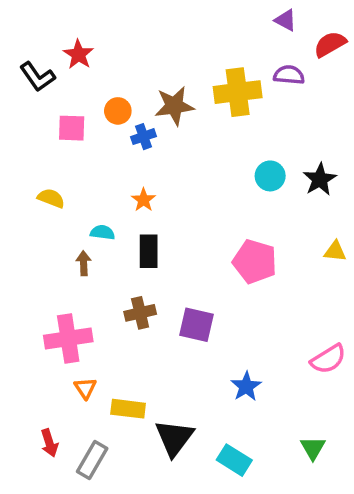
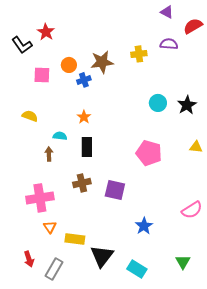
yellow cross: (238, 92) -> (139, 54), size x0.6

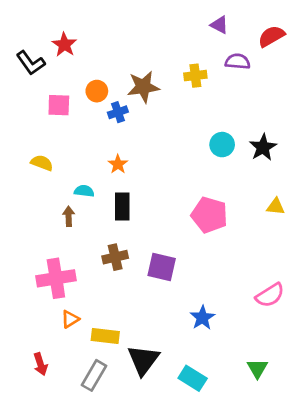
purple triangle: (167, 12) -> (219, 25), moved
orange triangle: (50, 227) -> (70, 319), turned 32
gray rectangle: (54, 269) -> (94, 375), moved

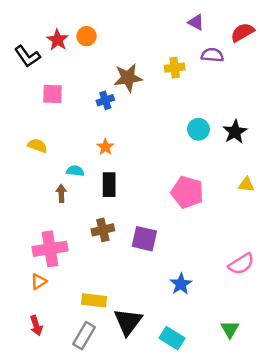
orange circle: (97, 91) -> (86, 36), moved
orange triangle: (70, 319) -> (39, 282), moved

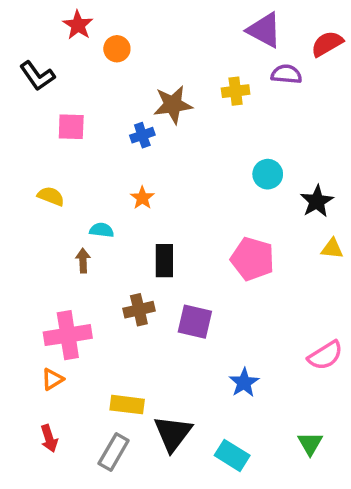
purple triangle: (196, 22) -> (264, 30), size x1.6
red star: (58, 40) -> (78, 25), moved
black star: (235, 132) -> (317, 201), moved
black rectangle: (109, 185) -> (164, 261), moved

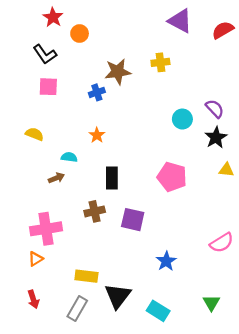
purple semicircle: (286, 74) -> (215, 109), moved, turned 42
black L-shape: (37, 76) -> (45, 54), moved
brown arrow: (83, 261) -> (56, 178), turned 70

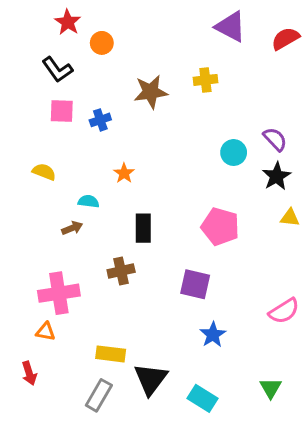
blue cross: (97, 92) -> (100, 120), moved
purple square: (133, 220) -> (195, 284), moved
orange triangle: (36, 259) -> (46, 332), turned 42
red arrow: (33, 299) -> (29, 373), moved

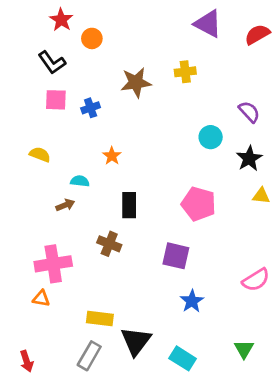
purple semicircle: (275, 139) -> (249, 112), moved
brown cross: (121, 271) -> (109, 244), turned 35
red arrow: (29, 373) -> (27, 361), moved

